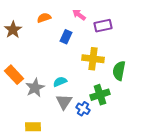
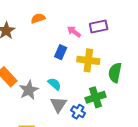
pink arrow: (79, 15) -> (74, 32), moved
blue rectangle: (66, 37) -> (61, 52), moved
cyan semicircle: (60, 82) -> (54, 84), turned 64

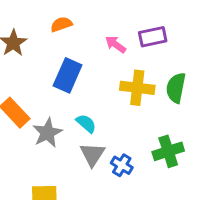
blue rectangle: (61, 52) -> (68, 75), moved, size x1.5
green semicircle: (115, 73) -> (176, 88), moved
green cross: (95, 97) -> (168, 151), moved

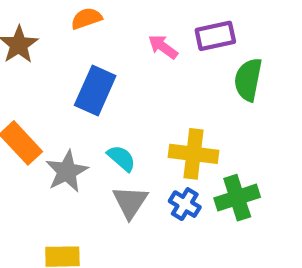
yellow cross: (137, 88) -> (193, 154), moved
green semicircle: (176, 88) -> (248, 80), moved
blue cross: (122, 165) -> (185, 204), moved

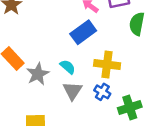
blue rectangle: (95, 91) -> (83, 32), moved, turned 30
green cross: (237, 198) -> (130, 107), moved

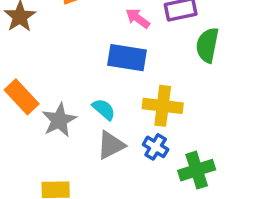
blue rectangle: (83, 32) -> (127, 58), turned 45
gray triangle: (72, 91) -> (111, 145), turned 30

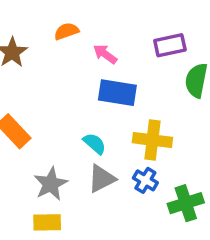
pink arrow: (138, 18) -> (105, 54), moved
gray star: (59, 120) -> (51, 184), moved

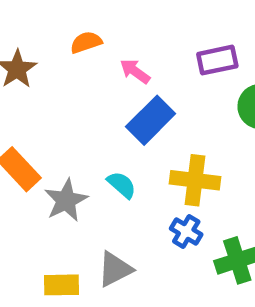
blue rectangle: (117, 93) -> (151, 120), turned -54
gray triangle: (102, 179) -> (115, 269), moved
gray star: (51, 184) -> (66, 200), moved

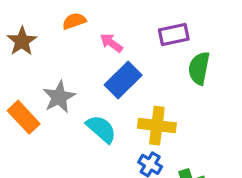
cyan semicircle: (122, 185) -> (101, 129), size x1.4
gray star: (66, 200) -> (59, 97), moved

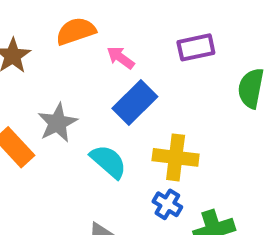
orange semicircle: (74, 21) -> (76, 31), size x1.4
green semicircle: (199, 68) -> (251, 88), moved

